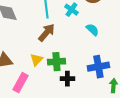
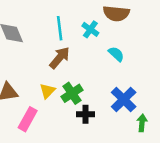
green cross: (56, 62) -> (72, 93), turned -30
blue cross: (98, 67) -> (124, 99), turned -35

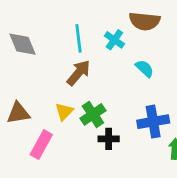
blue cross: (124, 99) -> (153, 122), turned 35

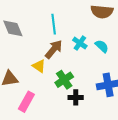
cyan cross: (114, 40) -> (80, 43), moved
yellow triangle: (64, 112) -> (39, 66), moved, turned -40

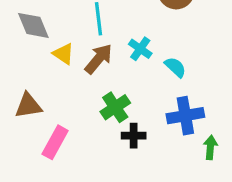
cyan semicircle: (102, 46) -> (175, 67), moved
yellow triangle: (39, 66) -> (63, 54), moved

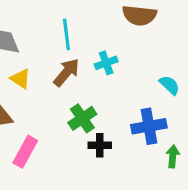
cyan cross: (140, 49) -> (106, 63), turned 35
yellow triangle: (63, 54) -> (21, 79), moved
cyan semicircle: (175, 67) -> (170, 85), moved

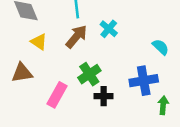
cyan cross: (106, 63) -> (109, 29), turned -30
pink rectangle: (25, 152) -> (57, 95), moved

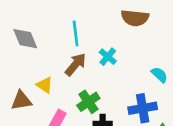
yellow triangle: (39, 42) -> (45, 85), moved

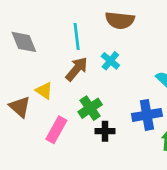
brown semicircle: (135, 18) -> (120, 20), moved
brown triangle: (21, 100) -> (20, 107), turned 50

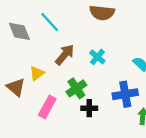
cyan line: (77, 37) -> (50, 22), moved, turned -35
cyan cross: (110, 61) -> (97, 57), moved
yellow triangle: (44, 91) -> (37, 73), turned 49

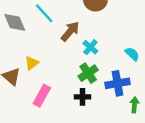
brown arrow: (65, 55) -> (70, 31), moved
green cross: (76, 88) -> (88, 73), moved

